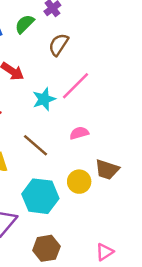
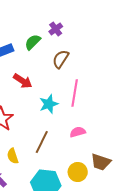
pink line: (75, 86) -> (75, 93), turned -36
brown line: (35, 145) -> (42, 142), turned 75

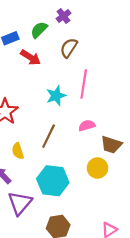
red arrow: (23, 81) -> (30, 57), moved
brown trapezoid: (101, 162) -> (111, 145), moved
yellow circle: (78, 172) -> (97, 168), moved

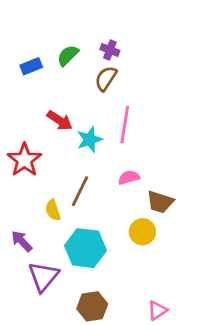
purple cross: (63, 16) -> (110, 50), moved, turned -32
red arrow: (30, 57) -> (60, 121), moved
yellow semicircle: (18, 151) -> (53, 210), moved

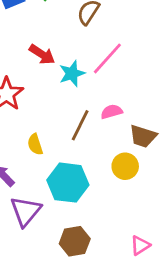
pink line: (125, 125) -> (107, 58), turned 33
brown line: (80, 191) -> (80, 125), moved

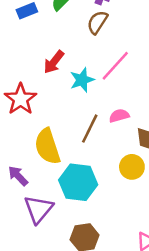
red arrow: (42, 54) -> (54, 62), turned 95
yellow semicircle: (35, 144) -> (47, 146), size x1.8

